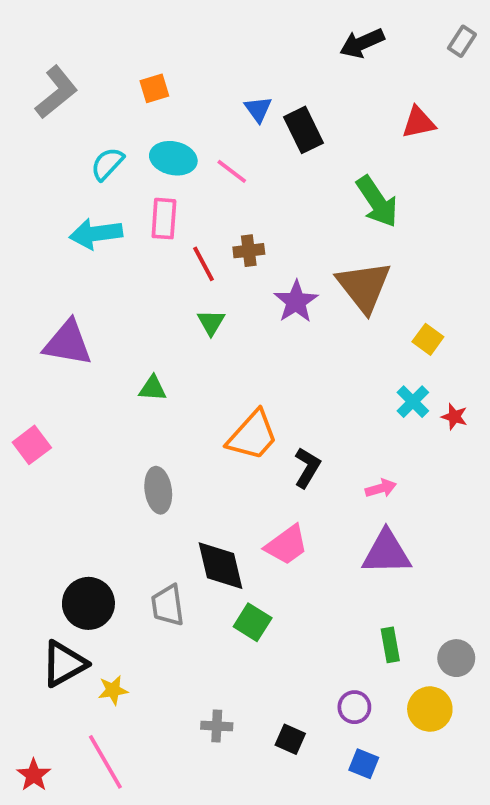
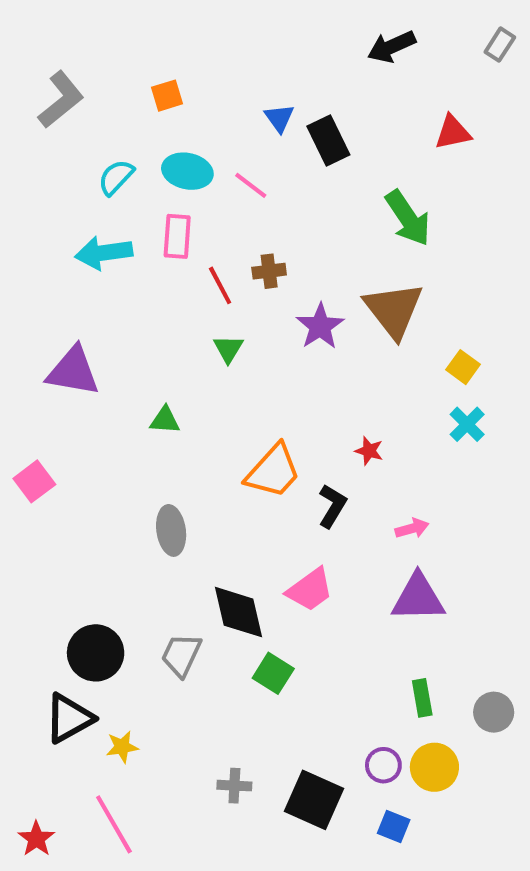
cyan cross: (413, 402) -> (467, 424), moved
red star: (454, 417) -> (369, 451), moved
gray trapezoid: (168, 605) -> (181, 655), turned 33
yellow circle: (430, 709) -> (434, 767), moved
black square: (290, 739) -> (314, 800), size x1.8

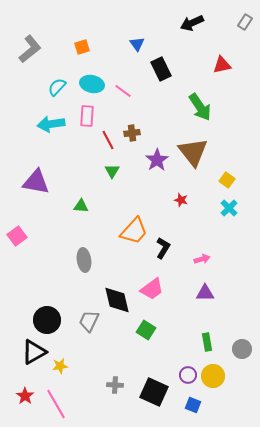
blue triangle: (279, 118) -> (137, 44), moved
red star: (369, 451) -> (181, 200), moved
purple triangle: (418, 598) -> (205, 293), size x0.7
green square: (273, 673) -> (146, 330), moved
red star: (36, 839) -> (25, 396), moved

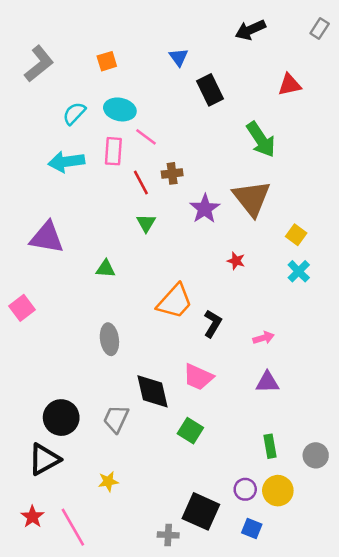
pink line: (123, 91) -> (146, 137), moved
pink trapezoid: (152, 289) -> (198, 377), turned 60
yellow star: (60, 366) -> (108, 481), moved
gray cross: (115, 385) -> (168, 535), moved

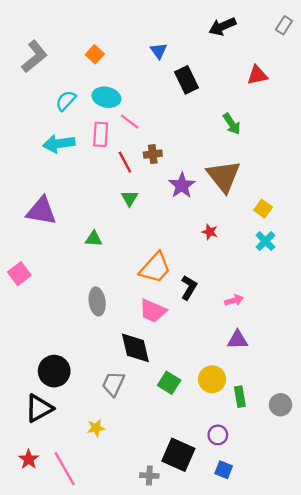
orange square: (107, 61) -> (95, 54), turned -30
green arrow: (261, 139) -> (232, 124), size x0.7
pink trapezoid: (198, 377) -> (153, 311), moved
gray trapezoid: (116, 419) -> (113, 384), moved
yellow circle: (278, 491) -> (212, 379), moved

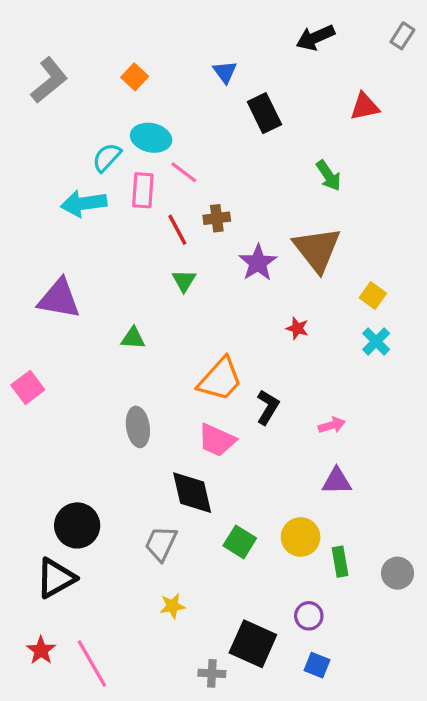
cyan semicircle: (66, 101) -> (107, 157), moved
yellow star: (96, 428) -> (172, 606), moved

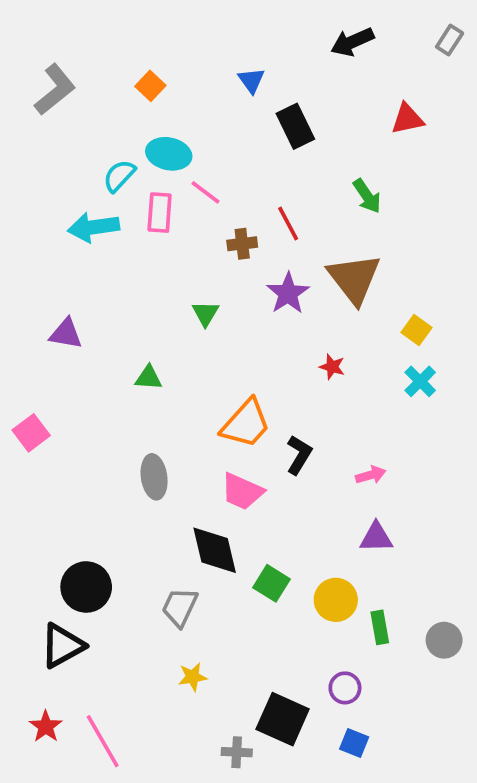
red line: (177, 230) -> (288, 224), moved
purple triangle: (59, 299) -> (66, 334), size x0.7
green square: (240, 542) -> (272, 583), moved

